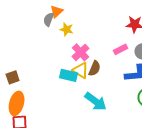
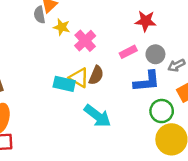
gray semicircle: (49, 19) -> (39, 15), turned -32
pink cross: (81, 52) -> (85, 41), moved

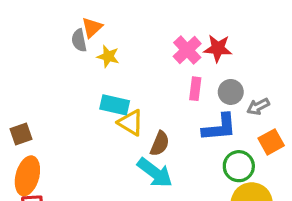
pink cross: (85, 41) -> (187, 50), moved
pink rectangle: (128, 52) -> (195, 89), turned -56
brown semicircle: (96, 75) -> (160, 144), moved
cyan rectangle: (64, 84) -> (115, 105), moved

